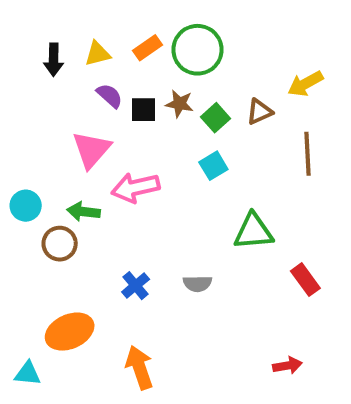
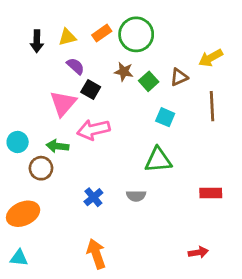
black square: (144, 110) -> (91, 90), moved, turned 30
cyan square: (213, 166) -> (165, 117), moved, turned -36
green triangle: (253, 232) -> (158, 160), moved
red rectangle: (305, 280) -> (211, 193), turned -55
orange ellipse: (70, 332) -> (23, 214), moved

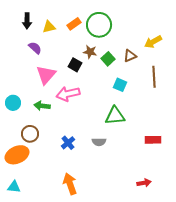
black arrow: (37, 41) -> (27, 21), moved
purple semicircle: (75, 66) -> (35, 48), moved
black square: (91, 90) -> (75, 65), moved
brown circle: (41, 168) -> (30, 134), moved

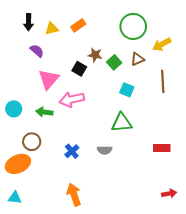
green circle: (99, 25) -> (133, 26), moved
red arrow: (144, 183) -> (169, 194), moved

